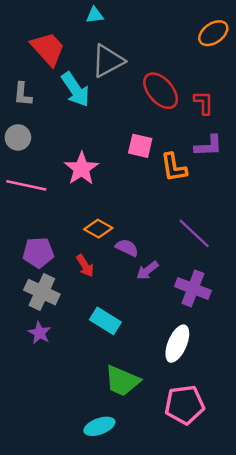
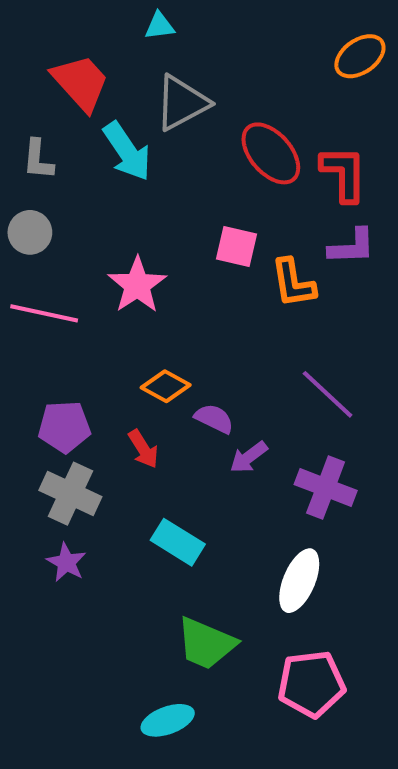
red L-shape: (204, 103) -> (344, 174), size x1.4

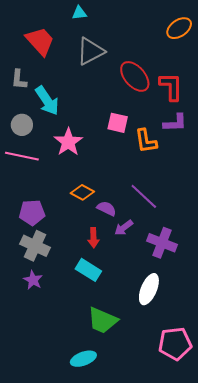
cyan arrow: (127, 151) -> (47, 101), moved
gray circle: (30, 232) -> (22, 125), moved
purple line: (328, 394) -> (144, 196), moved
red arrow: (143, 449) -> (93, 238), moved, turned 30
pink pentagon: (311, 684) -> (175, 344), moved

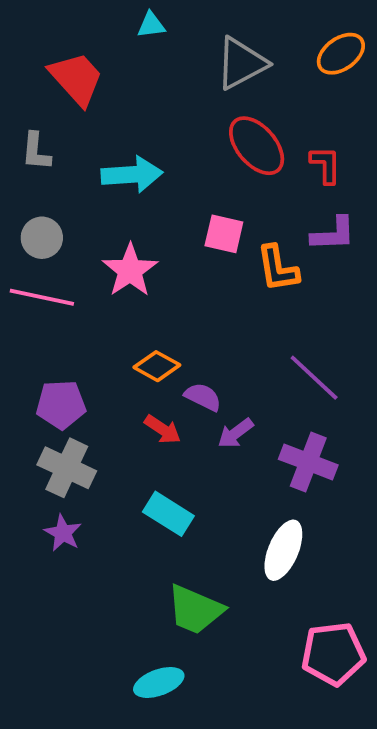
gray triangle: (90, 51) -> (241, 63), moved
red L-shape: (171, 87) -> (326, 165), size x0.7
cyan arrow: (47, 101) -> (132, 174), moved, turned -60
purple line: (144, 196) -> (314, 378), moved
red arrow: (93, 238) -> (163, 429), moved, turned -54

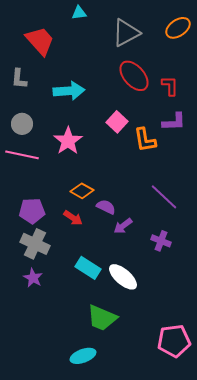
pink square: (224, 234) -> (117, 122), turned 30
red arrow: (163, 429) -> (73, 218), moved
purple cross: (308, 462) -> (161, 241), size x0.7
white ellipse: (283, 550) -> (123, 277), moved, turned -72

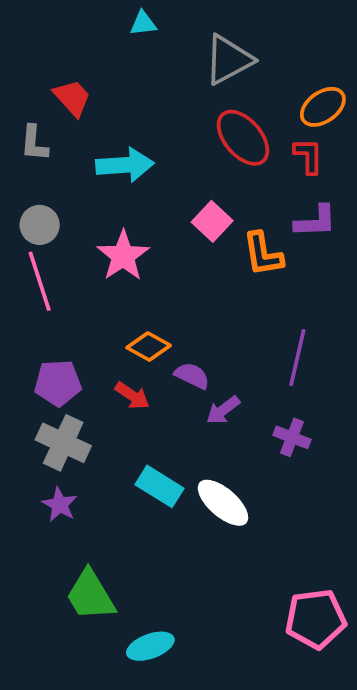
orange ellipse: (178, 28) -> (323, 107), moved
red trapezoid: (40, 41) -> (72, 98), moved, size x0.7
pink line: (22, 155) -> (40, 281), turned 60
purple line: (164, 197) -> (297, 357), turned 60
green trapezoid: (102, 318) -> (90, 595), moved, turned 36

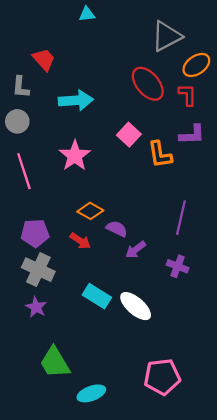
gray triangle: (228, 60) -> (167, 36), moved
gray circle: (40, 225) -> (17, 121), moved
pink pentagon: (316, 619) -> (162, 377), moved

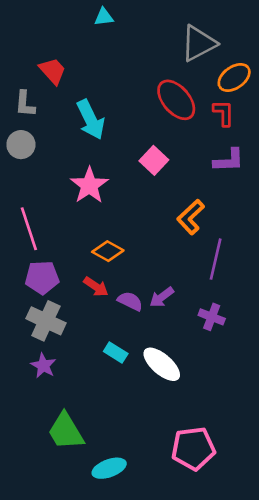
cyan arrow: (76, 100) -> (91, 120), turned 68
orange L-shape: (160, 155) -> (191, 217), moved, turned 56
pink line: (24, 171) -> (29, 229), moved
purple semicircle: (117, 229) -> (130, 301), moved
cyan rectangle: (97, 296) -> (116, 352), size x0.7

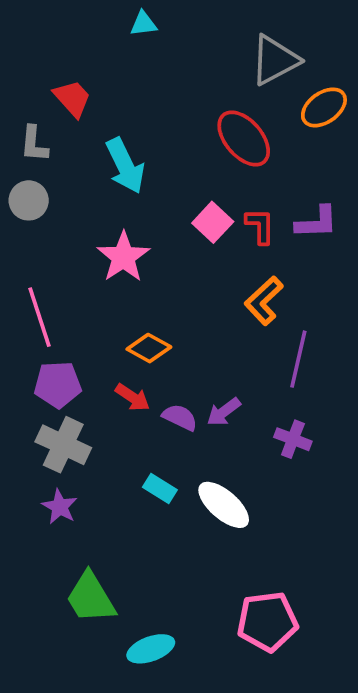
red L-shape: (224, 113) -> (260, 226), moved

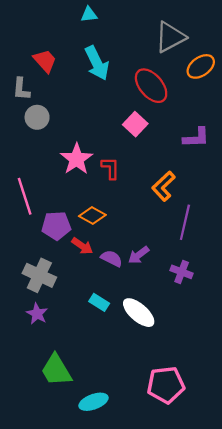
cyan arrow: (125, 166) -> (97, 63), moved
gray circle: (29, 200) -> (37, 117), moved
pink square: (213, 222) -> (135, 124), moved
red L-shape: (260, 226) -> (110, 168), moved
purple pentagon: (58, 385) -> (56, 226), moved

